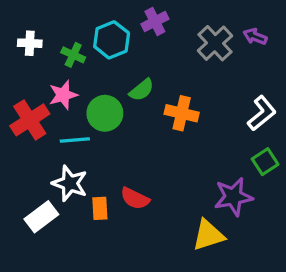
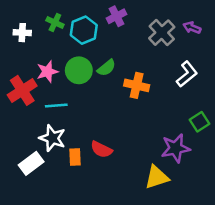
green cross: (73, 55) -> (55, 23), moved
green circle: (105, 113) -> (79, 70), moved
white L-shape: (262, 113) -> (187, 74), moved

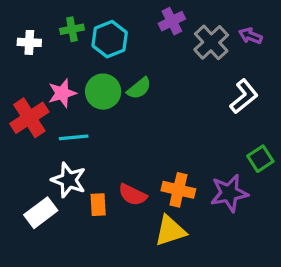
purple cross: (116, 16) -> (172, 21), moved
green cross: (55, 23) -> (72, 29), turned -36
orange cross: (137, 85) -> (178, 190), moved
yellow triangle: (157, 177) -> (170, 231), moved

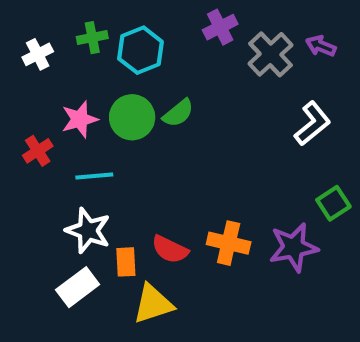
white cross: (29, 42) -> (38, 54), turned -30
red cross: (29, 118) -> (38, 151), size x0.6
white rectangle: (41, 213) -> (78, 287), moved
yellow triangle: (170, 231) -> (153, 304), moved

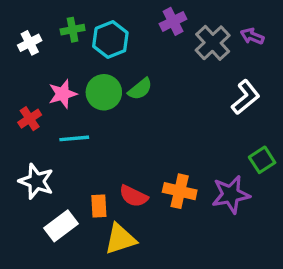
white star: (88, 231) -> (36, 181), moved

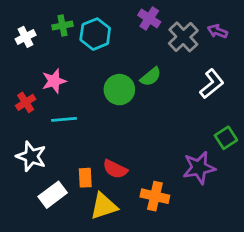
purple cross: (173, 21) -> (149, 18), turned -30
green semicircle: (140, 89) -> (151, 77), moved
green circle: (104, 92) -> (119, 90), moved
orange cross: (180, 191) -> (155, 196), moved

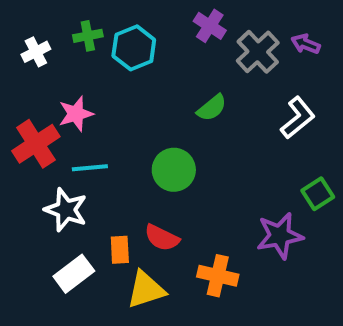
green circle: (119, 90) -> (174, 170), moved
red cross: (26, 102) -> (36, 144), size x1.6
white star: (31, 156) -> (66, 210), moved

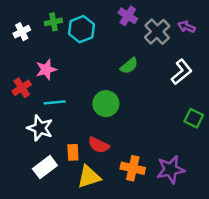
red cross: (36, 144) -> (22, 88), size x0.7
green square: (318, 194) -> (194, 118), turned -30
purple star: (280, 236) -> (171, 169), moved

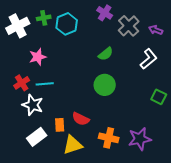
purple arrow: (186, 27) -> (156, 30), moved
white cross: (22, 32) -> (18, 26), size x1.6
red cross: (22, 88) -> (22, 83), moved
green circle: (106, 104) -> (105, 85), moved

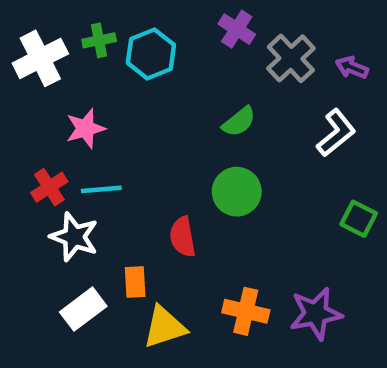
red semicircle: (81, 119) -> (183, 237), moved, turned 54

